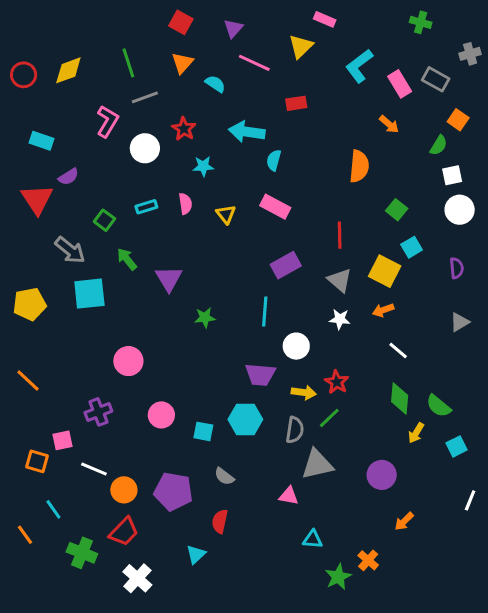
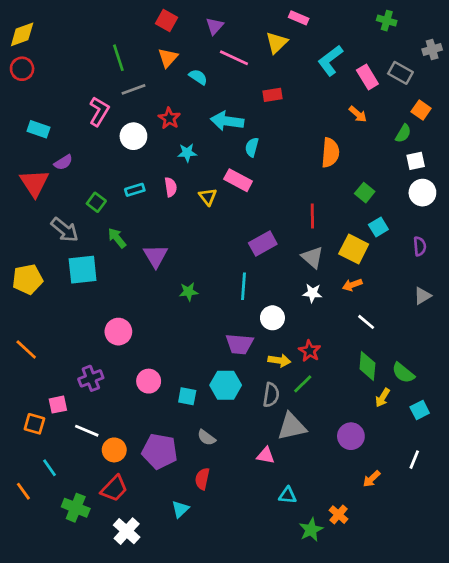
yellow diamond: (68, 70) -> (22, 34), moved
pink rectangle: (275, 207) -> (238, 180), moved
white line: (470, 500) -> (414, 460), moved

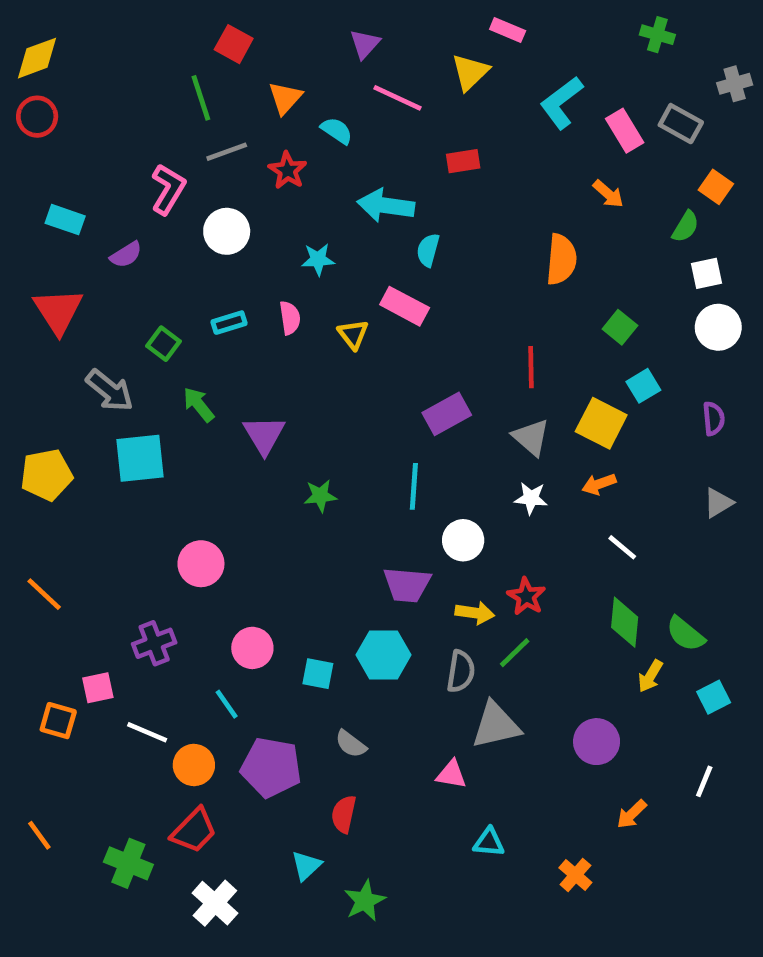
red square: (167, 21) -> (234, 44), moved
red star: (169, 118) -> (288, 170), moved
purple semicircle: (63, 162) -> (126, 255), moved
cyan line: (50, 468) -> (227, 704), moved
green star: (311, 530) -> (365, 901), moved

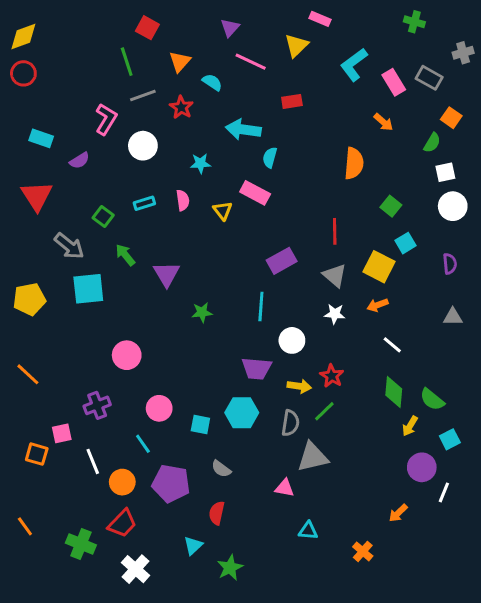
gray triangle: (718, 503) -> (453, 317), turned 30
white line: (147, 732) -> (93, 461), turned 45
purple circle: (597, 742) -> (422, 467), moved

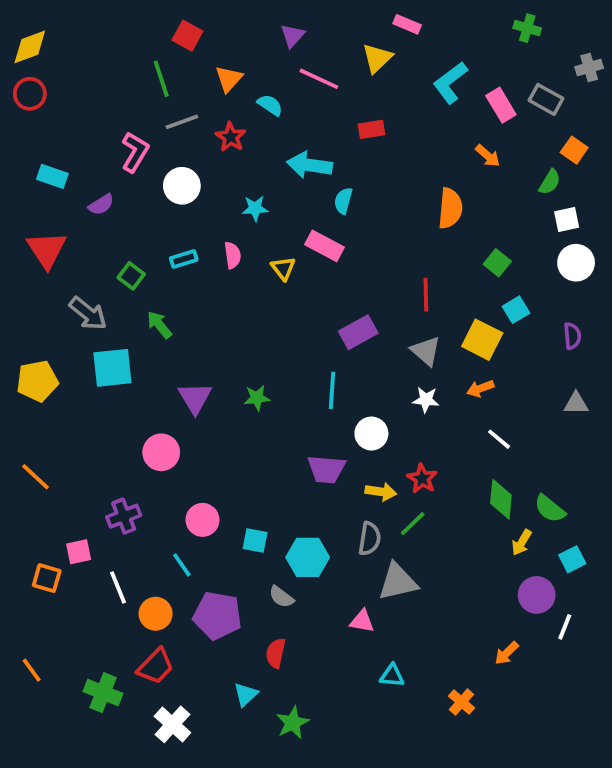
purple triangle: (167, 274) -> (195, 398), moved
cyan hexagon: (242, 413) -> (308, 557), moved

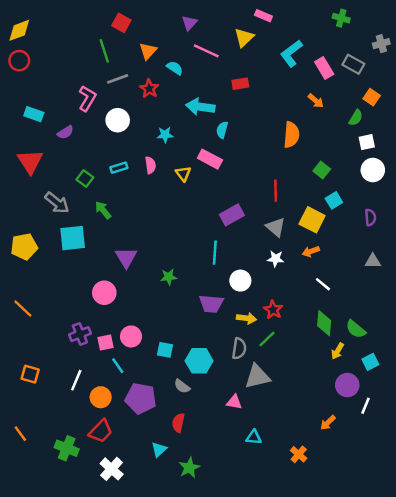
green star: (257, 398) -> (169, 277), moved
pink square: (79, 552) -> (105, 343), moved
white line: (118, 587) -> (76, 380), turned 45

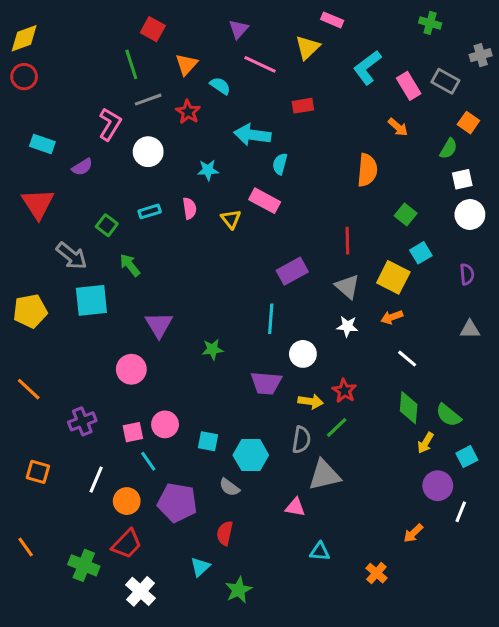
purple cross: (80, 334) -> (82, 421), moved

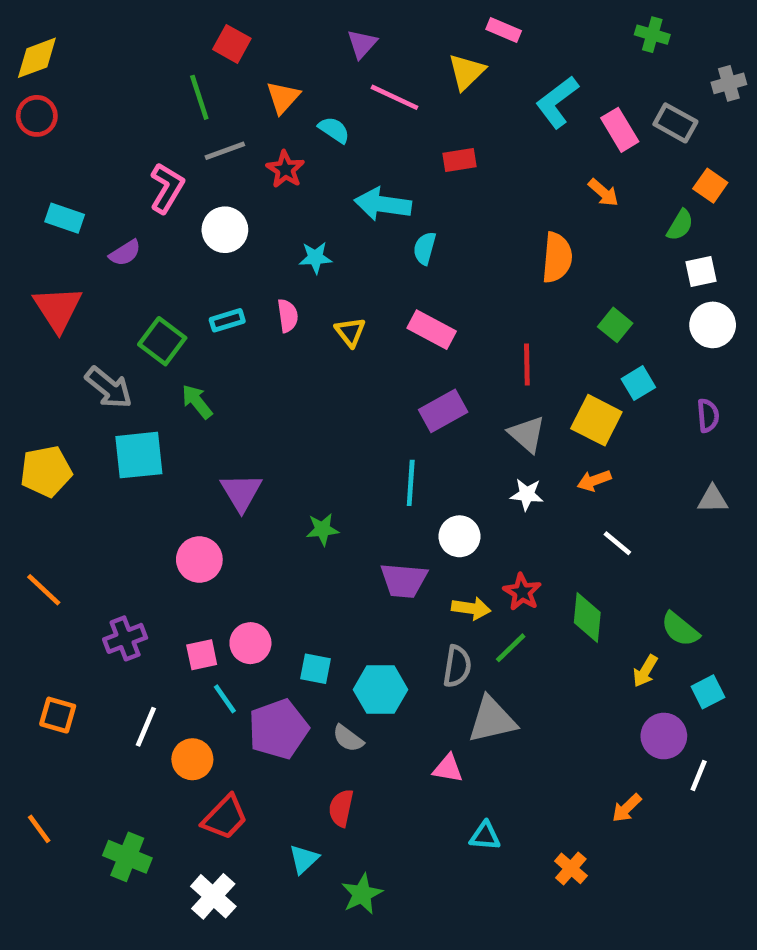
pink rectangle: (265, 201) -> (432, 330), moved
green square: (107, 225) -> (162, 341), size x1.4
green diamond: (409, 408) -> (587, 618), moved
purple pentagon: (177, 503) -> (278, 729), moved, turned -30
red trapezoid: (127, 544) -> (225, 817), moved

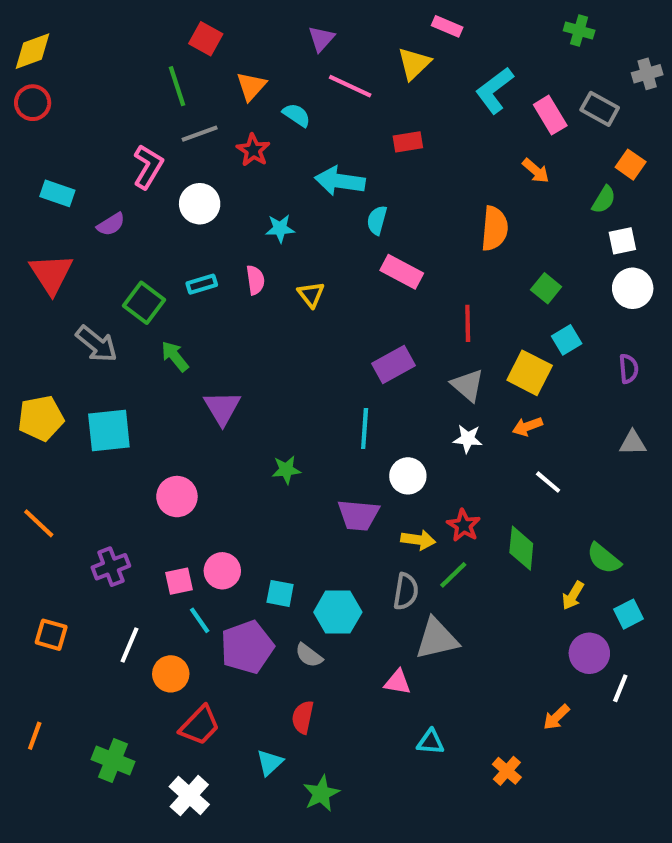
pink rectangle: (432, 330) -> (402, 272), moved
cyan square: (139, 455) -> (109, 431), moved
purple triangle: (241, 492) -> (222, 408), moved
orange line: (39, 829) -> (35, 736), turned 56

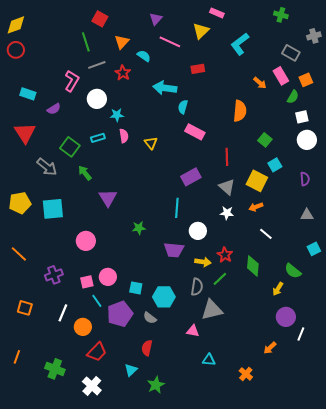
pink rectangle: (550, 115) -> (281, 76), moved
orange square: (631, 165) -> (306, 80), turned 32
cyan star: (280, 228) -> (117, 115), moved
cyan square: (629, 614) -> (314, 249), moved

